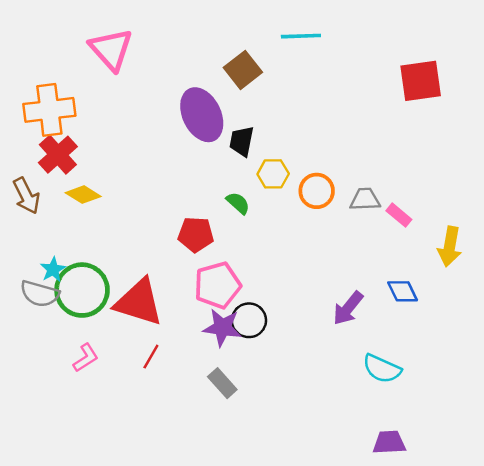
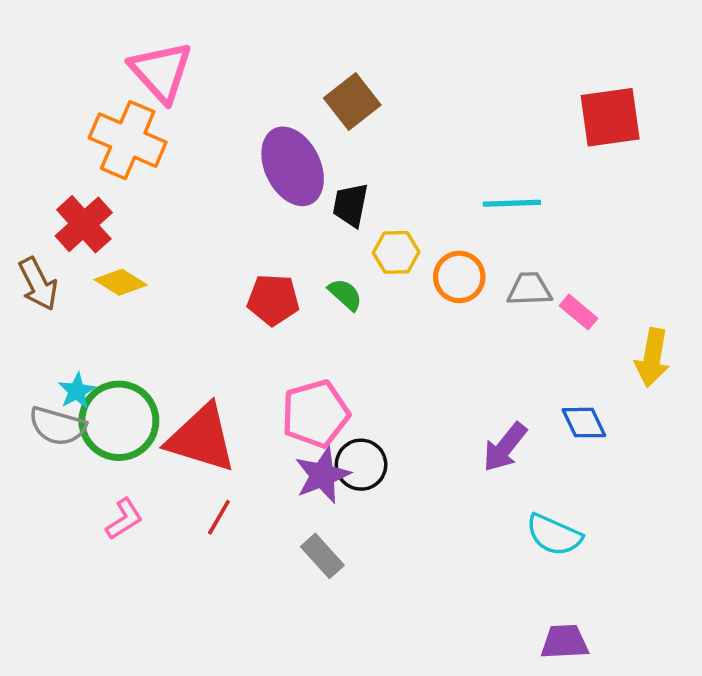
cyan line: (301, 36) -> (512, 203), moved
orange cross: (49, 110) -> (128, 140), moved, turned 30
red pentagon: (196, 234) -> (273, 300), moved
purple star: (222, 328) -> (322, 475), turned -30

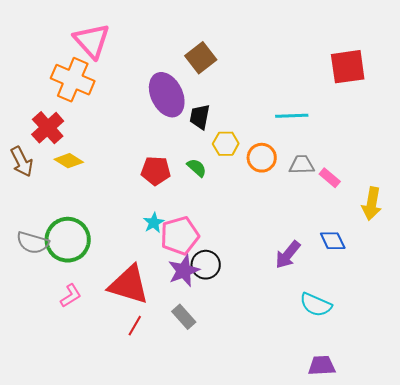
cyan star: (77, 391) -> (154, 223), moved
red triangle: (201, 438) -> (129, 285), moved
red line: (219, 517) -> (135, 326), moved

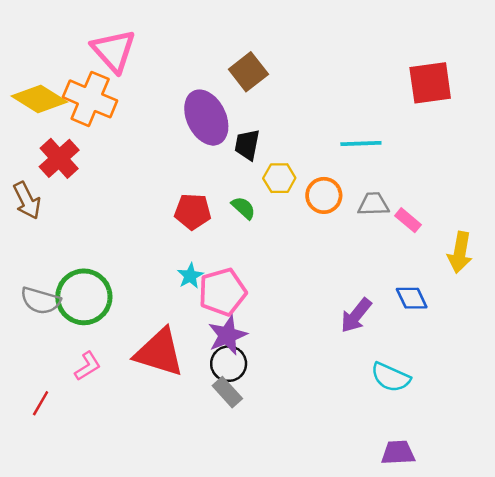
yellow diamond: (69, 161) -> (39, 99), moved, size x1.5
black circle: (206, 265) -> (229, 364), moved
red line: (135, 326) -> (41, 403), moved

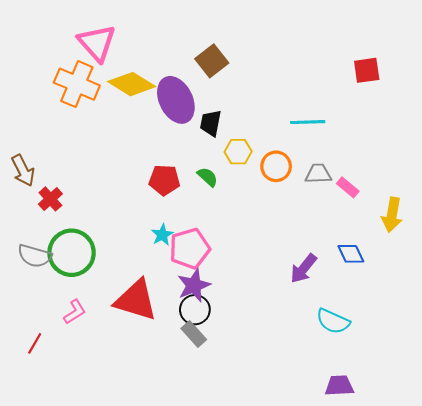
red square: (430, 83) -> (367, 70), size x0.7
yellow diamond: (39, 99) -> (132, 84), moved
red cross: (59, 158) -> (50, 199), moved, size x0.7

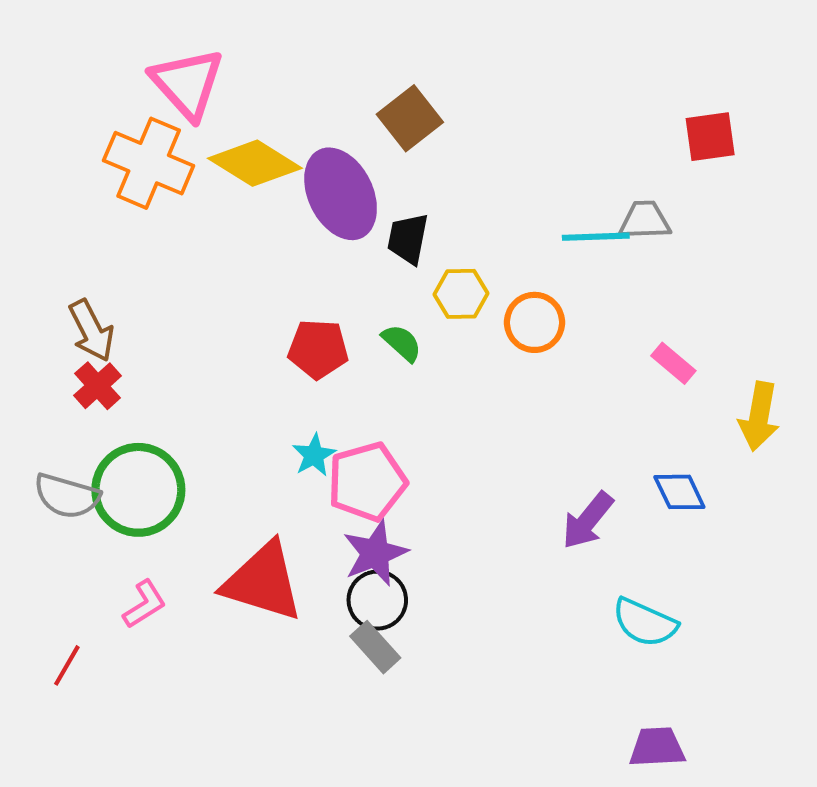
brown arrow: (23, 171) -> (91, 331), moved
gray trapezoid: (318, 174) -> (645, 220), moved

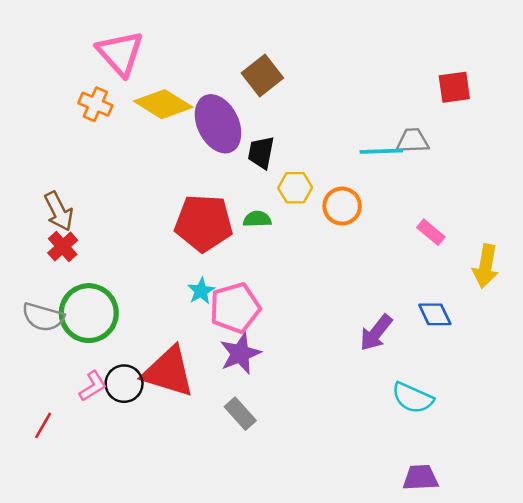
orange cross: (149, 163) -> (95, 104), size x0.6
green semicircle: (402, 343) -> (257, 219), turned -44
red pentagon: (318, 349) -> (204, 223), size x1.5
black circle: (377, 600) -> (124, 384), moved

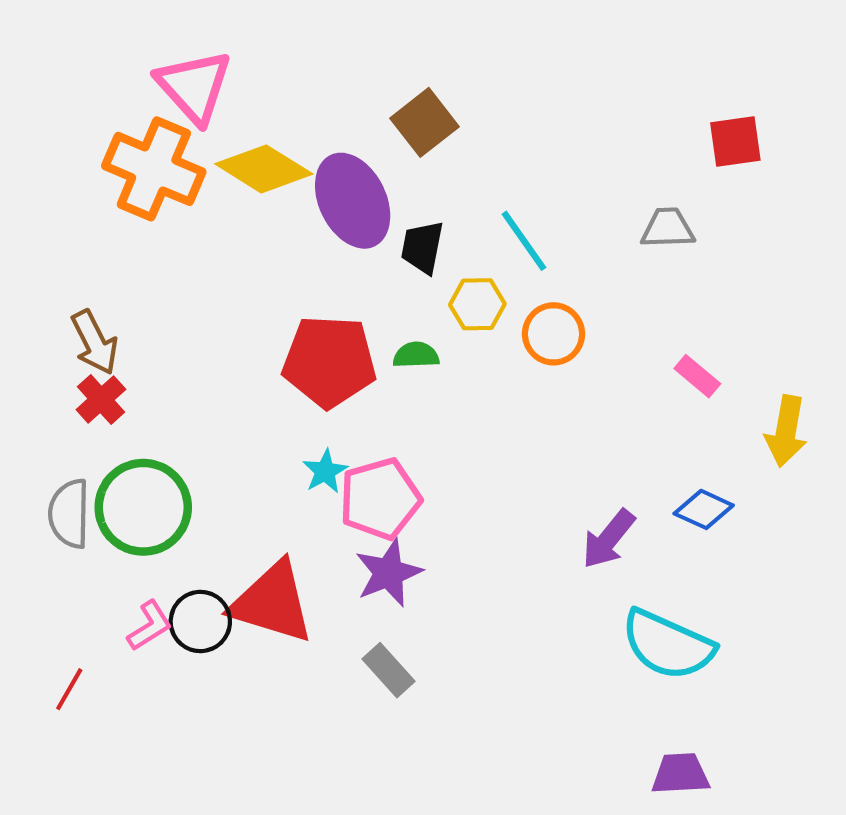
orange cross: (95, 104) -> (154, 169), size x1.8
cyan line: (381, 151) -> (524, 241), moved, turned 57
blue diamond: (435, 314) -> (704, 509), turned -40
gray semicircle: (43, 317) -> (69, 514), turned 75
cyan semicircle: (413, 398) -> (668, 645), size x1.4

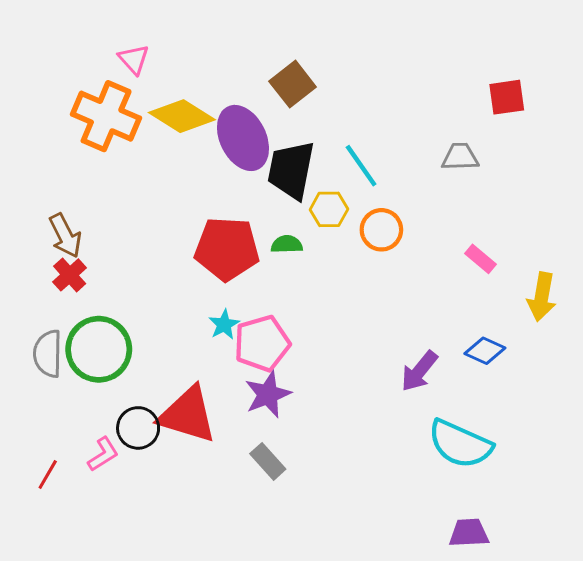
pink triangle: (194, 86) -> (134, 59), size x0.6
black trapezoid: (422, 247) -> (291, 170), size x1.6
pink L-shape: (150, 626) -> (103, 454), moved

